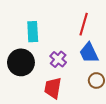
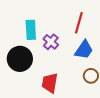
blue trapezoid: (89, 53) -> (84, 50), turned -120
purple cross: (58, 59) -> (51, 42), moved

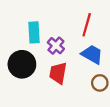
blue trapezoid: (84, 50) -> (92, 54), turned -95
red trapezoid: (50, 83) -> (58, 73), moved

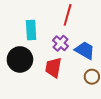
red line: (87, 25) -> (68, 15), moved
purple cross: (56, 46) -> (60, 43), moved

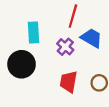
blue trapezoid: (85, 50) -> (92, 38), moved
red trapezoid: (53, 68) -> (69, 82), moved

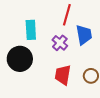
blue trapezoid: (92, 38) -> (84, 35), turned 50

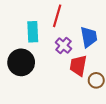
red line: (67, 15) -> (57, 16), moved
red trapezoid: (63, 75) -> (78, 66), moved

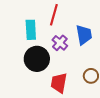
black circle: (21, 62) -> (37, 59), moved
red trapezoid: (78, 66) -> (59, 83), moved

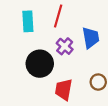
cyan rectangle: (31, 30) -> (28, 21), moved

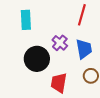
red line: (58, 16) -> (82, 15), moved
blue trapezoid: (91, 38) -> (84, 49), moved

